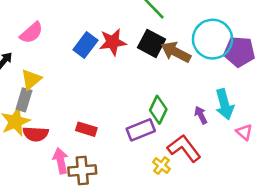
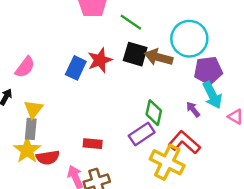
purple pentagon: (239, 52) -> (208, 71), moved
yellow cross: (161, 166) -> (167, 162), size x2.0

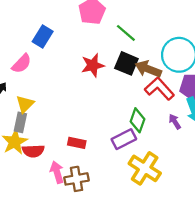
blue rectangle: (76, 68) -> (43, 37), moved
red L-shape: (184, 142) -> (159, 89), moved

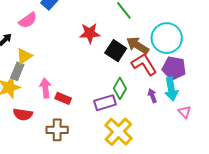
black square: (126, 63) -> (116, 51), moved
red semicircle: (33, 151) -> (23, 114), moved
pink arrow: (57, 172) -> (45, 88), moved

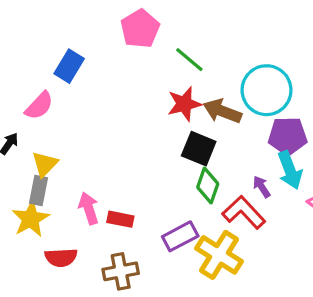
red star: (90, 33) -> (184, 104), moved
black square: (116, 51) -> (199, 149), moved
red L-shape: (144, 64) -> (244, 212), moved
purple rectangle: (105, 103) -> (180, 236), moved

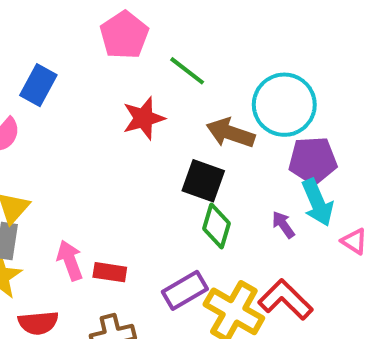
red star: (184, 104) -> (144, 118), moved
red L-shape: (244, 212) -> (285, 300), moved

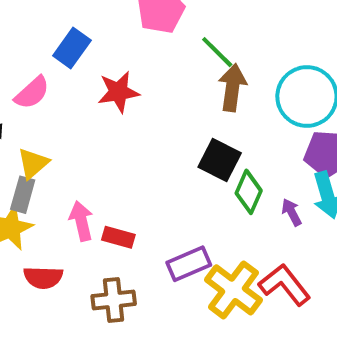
red star: (144, 118) -> (118, 92), moved
brown arrow: (231, 133) -> (232, 88), moved, turned 72
green diamond: (216, 226) -> (249, 192), moved

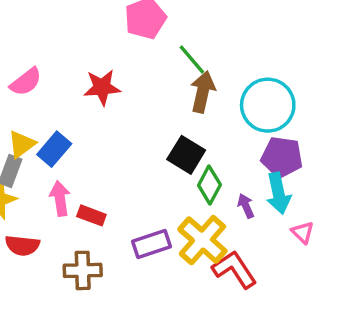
blue rectangle: (72, 48) -> (54, 149), moved
yellow cross: (234, 290) -> (202, 240), moved

